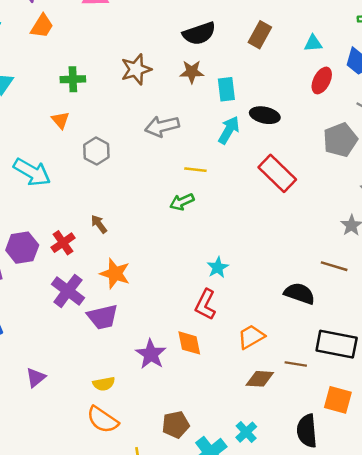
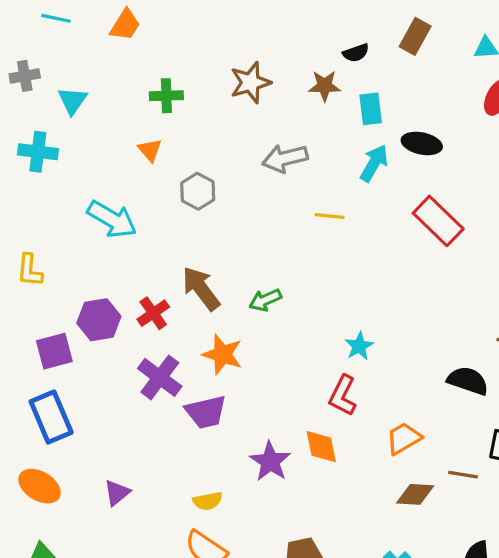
black semicircle: (199, 33) -> (356, 53), moved, size x0.6
green arrow: (182, 202) -> (265, 300), moved
brown arrow: (99, 224) -> (201, 288), size x1.8

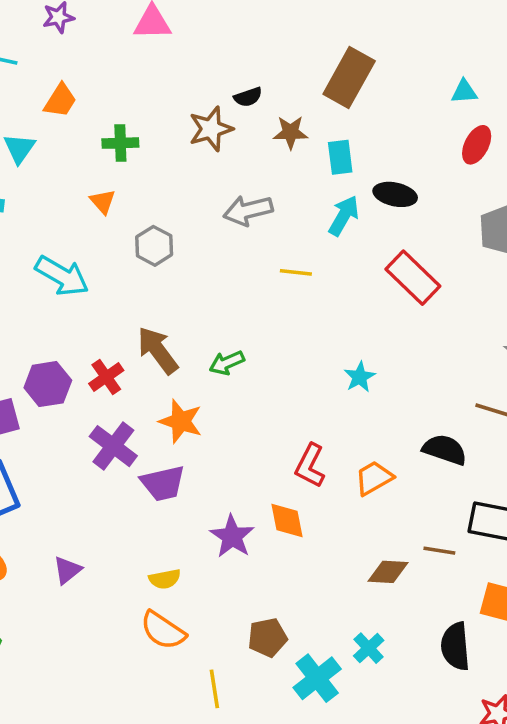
orange trapezoid: (125, 25) -> (60, 101), moved
brown rectangle: (415, 36) -> (349, 77), moved, size x1.5
black semicircle: (356, 53) -> (248, 97), moved
cyan star: (359, 346) -> (360, 377), moved
orange trapezoid: (404, 438) -> (374, 478), moved

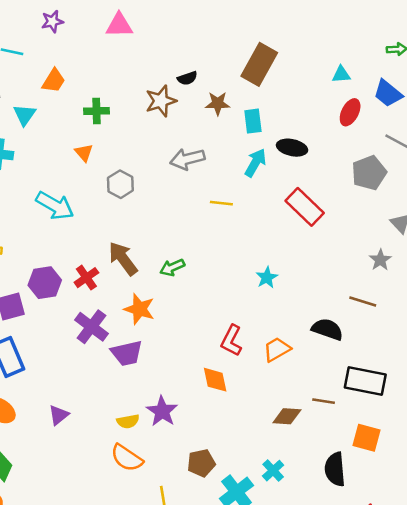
purple star: (232, 536) -> (162, 411), moved

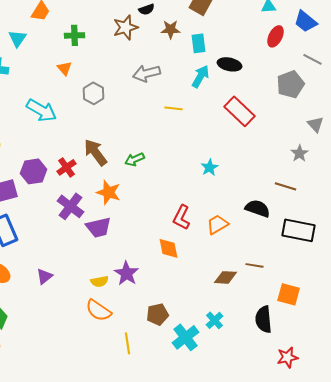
black rectangle: (365, 381) -> (298, 230), moved

